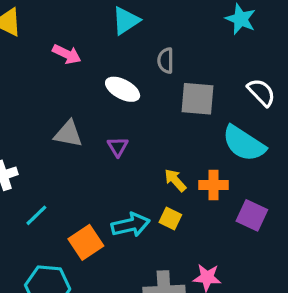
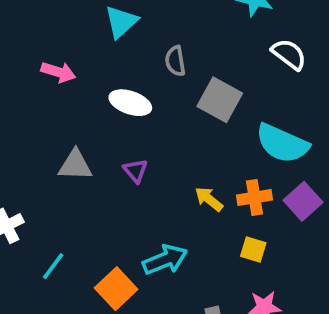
white semicircle: (261, 92) -> (289, 54), moved
gray square: (198, 99) -> (220, 100), turned 33
purple square: (252, 215) -> (303, 201), moved, turned 32
yellow square: (170, 218) -> (253, 249), moved

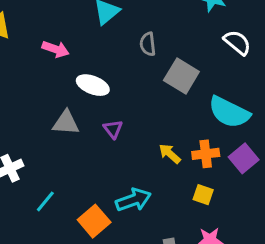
white ellipse: (130, 103) -> (93, 85), moved

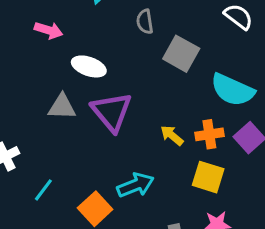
purple triangle: (113, 129) -> (112, 112), size x2.0
yellow square: (203, 195) -> (208, 177), size x1.5

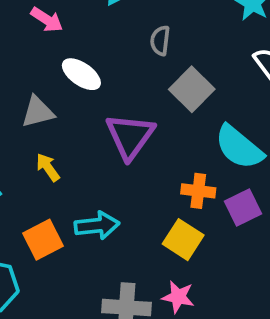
gray triangle: (62, 107) -> (38, 112), turned -32
purple triangle: (112, 112) -> (130, 136), moved
yellow arrow: (172, 135) -> (48, 167), moved

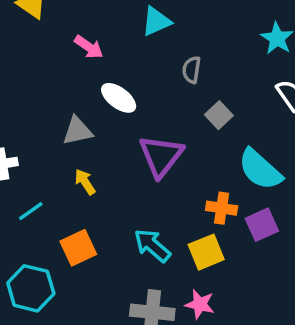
gray square: (192, 89) -> (219, 115), size x0.7
cyan arrow: (97, 226) -> (152, 245), moved, turned -135
yellow square: (183, 240) -> (206, 252), turned 33

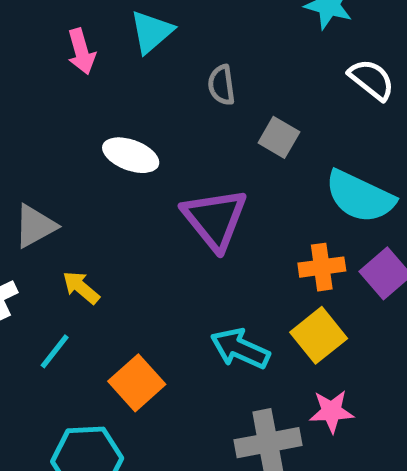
pink arrow: (89, 47) -> (81, 51), moved, turned 56
gray triangle: (77, 131) -> (35, 226), moved
yellow arrow: (85, 182) -> (81, 287), moved

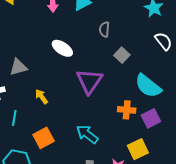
yellow arrow: (81, 287) -> (42, 97), moved
yellow square: (319, 335) -> (138, 149), moved
cyan line: (55, 351) -> (14, 118), turned -42

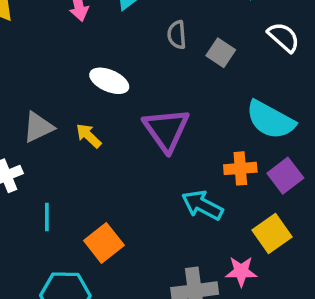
gray square: (122, 55) -> (221, 53), moved
yellow arrow: (42, 97) -> (89, 136), moved
cyan arrow: (87, 134) -> (202, 205), moved

